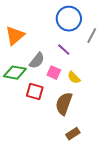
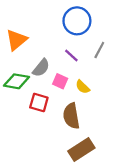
gray line: (92, 36) -> (99, 50), moved
brown semicircle: (64, 104) -> (71, 116), turned -30
brown rectangle: (73, 134) -> (81, 150), size x1.6

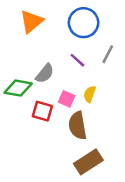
orange triangle: (17, 40) -> (31, 21), moved
pink square: (60, 81) -> (67, 99), moved
yellow semicircle: (83, 87) -> (90, 94), turned 64

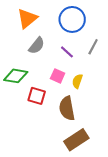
gray semicircle: (45, 74) -> (37, 46), moved
pink square: (67, 99) -> (58, 76), moved

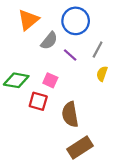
gray semicircle: (37, 46) -> (49, 41), moved
pink square: (58, 76) -> (50, 80), moved
yellow semicircle: (77, 81) -> (102, 74), moved

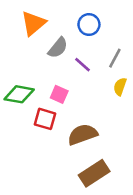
blue circle: (76, 21) -> (89, 25), size x0.7
brown semicircle: (70, 114) -> (82, 134), turned 80

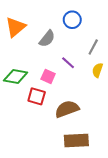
orange triangle: (33, 23) -> (16, 27), moved
purple line: (82, 65) -> (68, 63), moved
brown rectangle: (94, 173) -> (76, 140), turned 30

